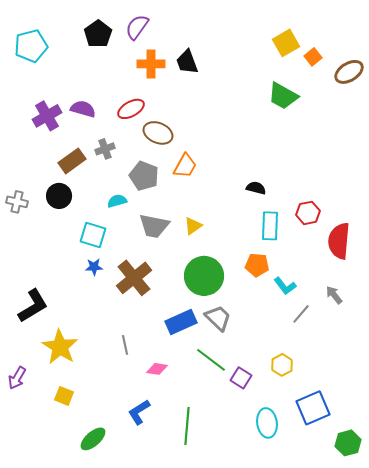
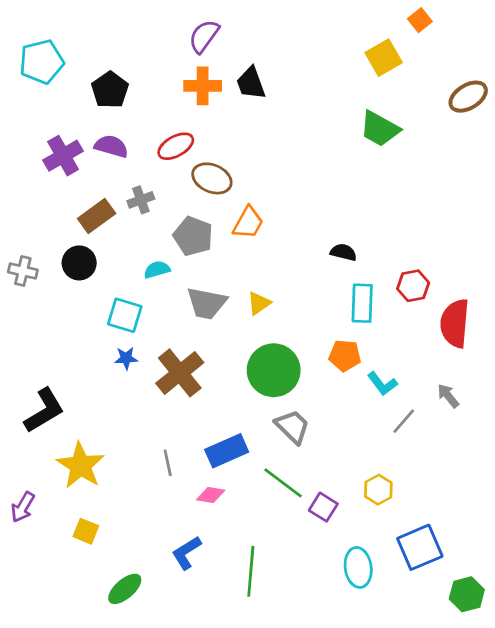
purple semicircle: (137, 27) -> (204, 36), moved
black pentagon: (98, 34) -> (110, 90), moved
orange square: (313, 57) -> (420, 20), moved
blue rectangle: (181, 322) -> (227, 451), moved

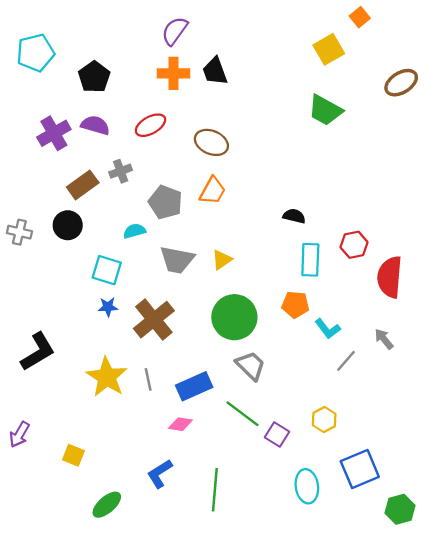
brown ellipse: (212, 178) -> (211, 142), moved
gray line: (168, 463) -> (148, 379), moved
yellow star: (80, 465) -> (107, 377), moved

